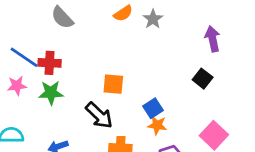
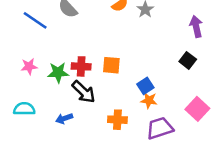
blue line: (24, 57) -> (35, 20), moved
red cross: (50, 63) -> (81, 66), moved
black arrow: (99, 115) -> (84, 92), moved

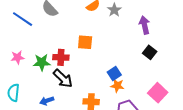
purple arrow: (196, 26) -> (145, 25), moved
orange square: (111, 65) -> (85, 42), moved
cyan semicircle: (24, 109) -> (13, 93), turned -84

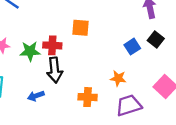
blue square: (114, 73) -> (132, 47), moved
black arrow: (63, 79) -> (55, 70), turned 40

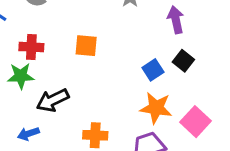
red cross: (52, 45) -> (31, 47), moved
black arrow: (55, 70) -> (53, 100), turned 70
orange star: (118, 78) -> (156, 108), moved, size x1.5

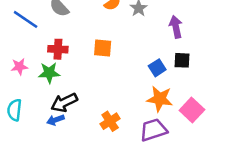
black square: (183, 61) -> (182, 60), turned -35
black arrow: (53, 100) -> (64, 103), moved
orange cross: (95, 135) -> (110, 121), turned -36

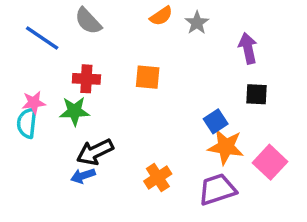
blue square: (157, 68) -> (216, 121), moved
cyan semicircle: (14, 110) -> (27, 123), moved

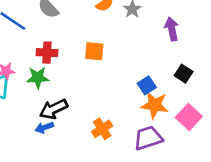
black square: (256, 94) -> (184, 74), moved, turned 30

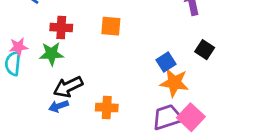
pink square: (189, 117) -> (191, 117), moved
orange cross: (102, 129) -> (107, 108), moved, turned 36

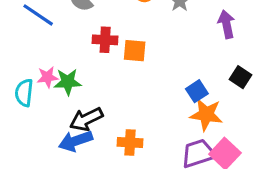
red cross: (61, 28) -> (105, 40), moved
pink star: (18, 47) -> (47, 77), moved
blue arrow: (58, 106) -> (75, 141), size x1.5

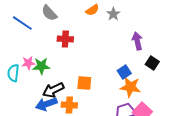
purple arrow: (226, 24) -> (137, 41), moved
orange square: (135, 51) -> (84, 83), moved
orange cross: (130, 143) -> (69, 105), moved

